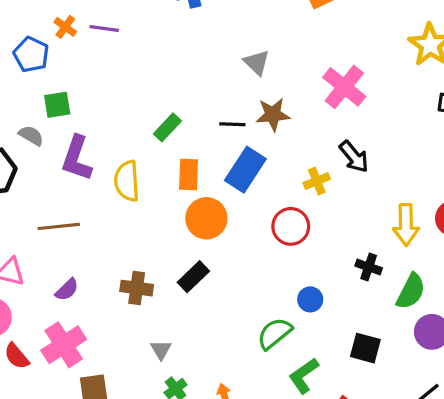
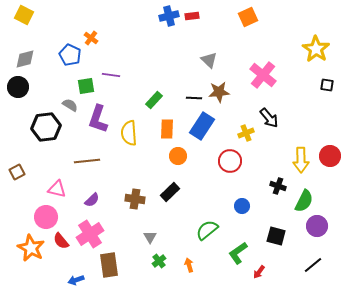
purple line: (104, 29) -> (111, 75), moved
orange circle: (206, 218) -> (178, 156), size x0.7
green semicircle: (275, 333) -> (207, 230), moved

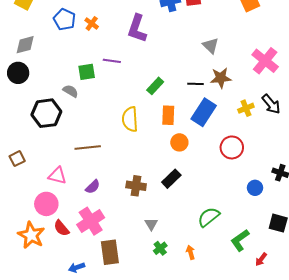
blue pentagon: (70, 55) -> (64, 19), moved
purple L-shape: (98, 119) -> (137, 29), moved
yellow cross: (246, 133) -> (246, 108), moved
blue circle: (242, 206) -> (255, 188), moved

